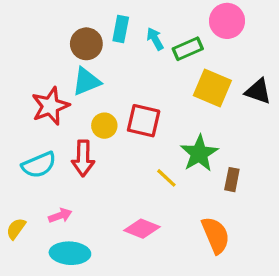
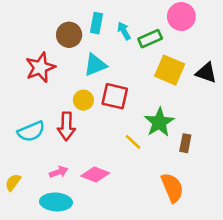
cyan triangle: (86, 81) -> (95, 65), moved
red star: (50, 106) -> (40, 67), moved
pink arrow: (60, 216) -> (59, 172), moved
pink diamond: (142, 229) -> (95, 175), moved

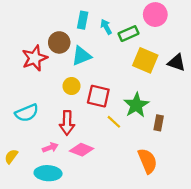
brown circle: (69, 35) -> (59, 42), moved
red square: (115, 96) -> (98, 96), moved
red arrow: (66, 126) -> (67, 123), moved

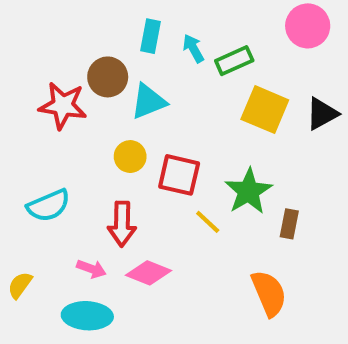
pink circle: (155, 15) -> (308, 26), moved
red star: (35, 58) -> (63, 106), turned 30
black triangle: (177, 63) -> (322, 114), turned -48
pink arrow: (50, 147) -> (91, 269), turned 40

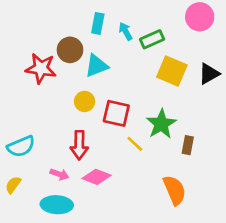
cyan semicircle: (48, 206) -> (21, 146), moved

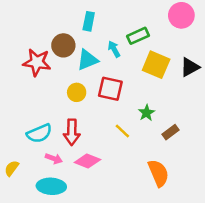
cyan arrow: (126, 31) -> (114, 49), moved
red square: (116, 113) -> (110, 89), moved
green star: (161, 124) -> (146, 113), size x0.6
brown rectangle: (188, 145) -> (171, 132), turned 42
cyan semicircle: (21, 146) -> (39, 133), moved

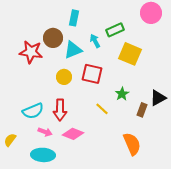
black triangle: (190, 67) -> (158, 98), moved
brown rectangle: (171, 132) -> (142, 110), turned -32

